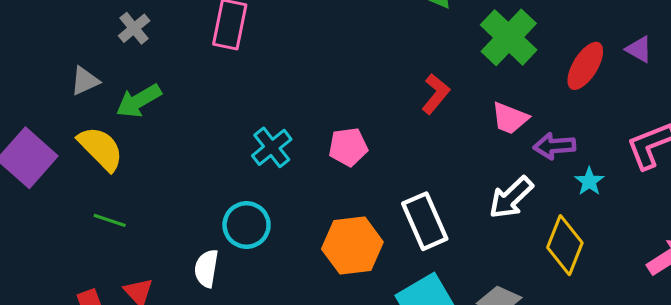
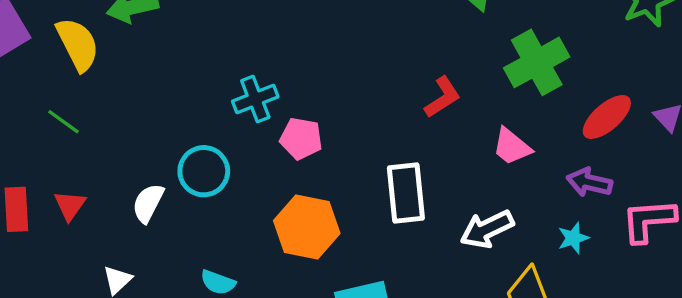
purple arrow: (554, 146) -> (589, 182), moved
pink pentagon: (348, 147) -> (301, 139), moved
white rectangle: (425, 221) -> (406, 193), moved

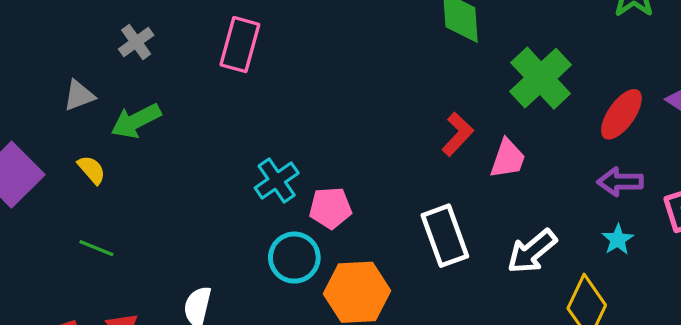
yellow semicircle: (78, 44) -> (92, 170), size x0.6
pink trapezoid: (512, 147) -> (508, 159), moved, turned -96
cyan circle: (204, 171) -> (294, 258), moved

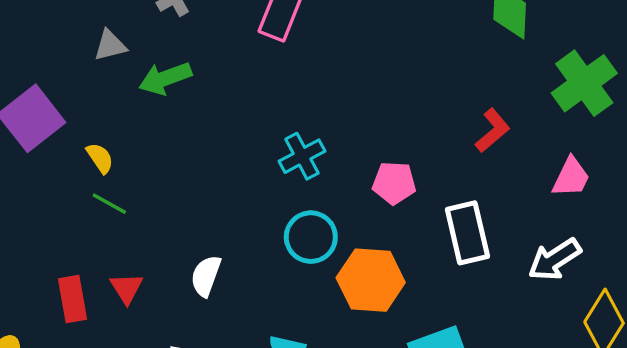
pink trapezoid: (508, 159) -> (571, 177), moved
yellow semicircle: (92, 170) -> (100, 158), moved
pink pentagon: (330, 208) -> (394, 183), moved

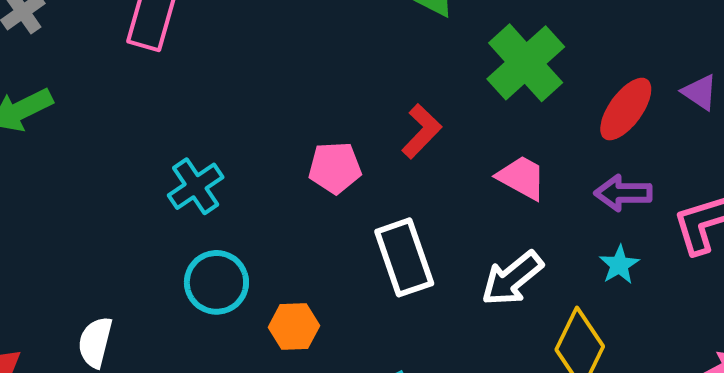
pink trapezoid: (571, 177) -> (522, 178), turned -81
pink pentagon: (394, 183) -> (335, 168), moved
orange hexagon: (371, 280) -> (294, 327), size x0.6

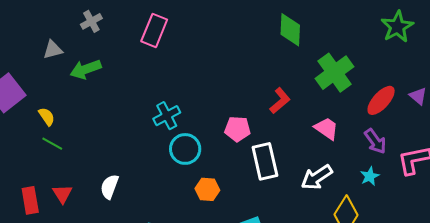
pink pentagon: (335, 168) -> (237, 129), moved
purple arrow: (623, 193) -> (375, 141), turned -132
cyan circle: (216, 282) -> (185, 149), moved

